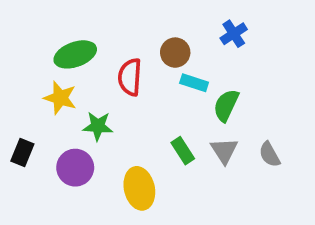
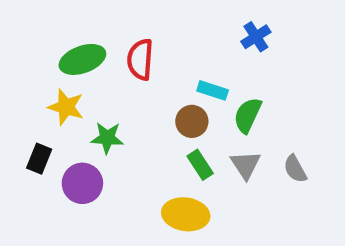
brown circle: (175, 53) -> (192, 121), moved
red semicircle: (130, 77) -> (140, 59), moved
black rectangle: (22, 153) -> (39, 159), moved
yellow ellipse: (139, 188) -> (186, 214), moved, turned -69

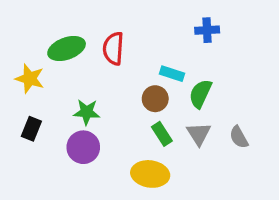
blue cross: (256, 37) -> (207, 30), turned 30
yellow star: (66, 107) -> (30, 79), moved
purple circle: (82, 183) -> (83, 147), moved

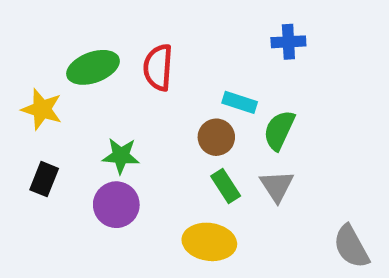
gray semicircle: (239, 137) -> (351, 247), moved, size x1.4

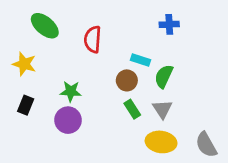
green ellipse: (93, 67) -> (45, 26), moved, turned 60
yellow ellipse: (209, 242) -> (161, 142), moved

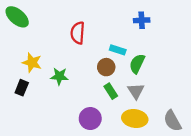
green ellipse: (45, 26) -> (17, 17), moved
yellow star: (24, 64) -> (32, 63), moved
purple circle: (68, 120) -> (90, 119), moved

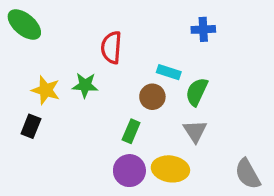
green star: (59, 76) -> (85, 85), moved
green rectangle: (111, 91) -> (131, 131), moved, turned 56
yellow ellipse: (135, 119) -> (170, 169), moved

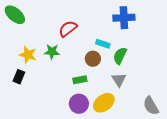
blue cross: (203, 29) -> (124, 18), size x1.5
red semicircle: (111, 47) -> (68, 29), turned 48
green rectangle: (131, 131) -> (80, 80), turned 56
yellow ellipse: (170, 169) -> (104, 103), turned -45

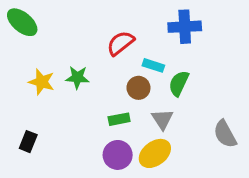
red semicircle: (68, 29) -> (121, 43), moved
black rectangle: (19, 77) -> (28, 142), moved
gray triangle: (119, 80) -> (162, 119), moved
gray semicircle: (151, 106) -> (225, 134), moved

